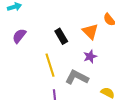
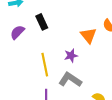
black rectangle: (61, 36) -> (42, 22), moved
purple star: (90, 56) -> (71, 56), moved

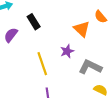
gray L-shape: (70, 80) -> (90, 67), moved

